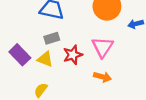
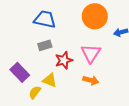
purple rectangle: (20, 55) -> (20, 72), moved
yellow triangle: (45, 59) -> (50, 80), moved

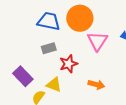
orange circle: (95, 16) -> (80, 18), moved
pink triangle: (91, 53) -> (97, 41), moved

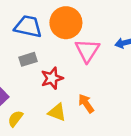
yellow triangle: (54, 85) -> (57, 112), moved
orange arrow: (96, 85) -> (86, 103), turned -140

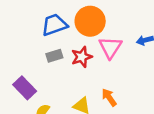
blue trapezoid: (28, 26) -> (54, 25), turned -32
red star: (52, 78) -> (82, 57), moved

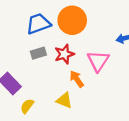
pink triangle: (110, 47) -> (98, 61), moved
orange arrow: (109, 97) -> (77, 79), moved

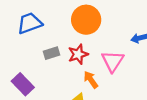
blue trapezoid: (38, 24) -> (30, 23), moved

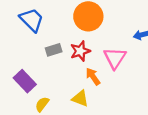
blue trapezoid: (30, 23) -> (32, 20), turned 65

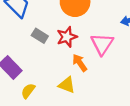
gray rectangle: (54, 50) -> (40, 36), turned 49

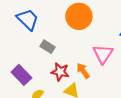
red star: (67, 37) -> (60, 72), moved, turned 30

